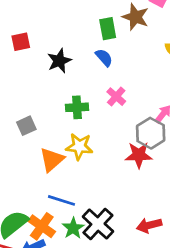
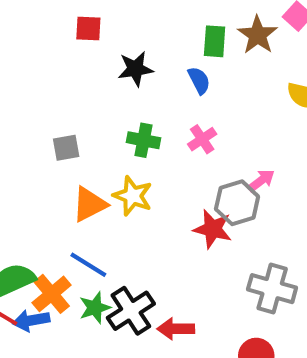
red arrow: (149, 225) -> (176, 329), moved

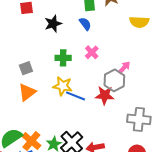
orange triangle: (90, 204) -> (27, 92), moved
blue line: (88, 265) -> (76, 96), moved

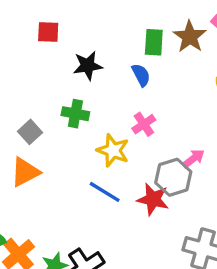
green cross: (63, 58) -> (75, 114), moved
gray square: (26, 68) -> (30, 132), turned -32
yellow star: (63, 86) -> (113, 150), moved

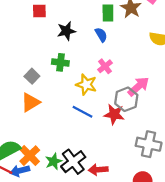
pink arrow: (193, 159) -> (138, 86), size x1.5

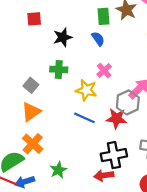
orange cross: (30, 156) -> (33, 144), moved
black cross: (73, 162) -> (114, 155), moved, turned 30

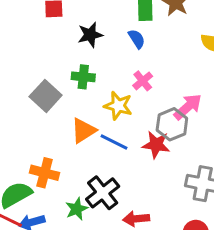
gray square: (31, 85) -> (46, 96), size x1.5
orange triangle: (31, 112) -> (83, 131), moved
orange cross: (33, 144) -> (45, 173), turned -30
black cross: (114, 155) -> (103, 193), moved, turned -30

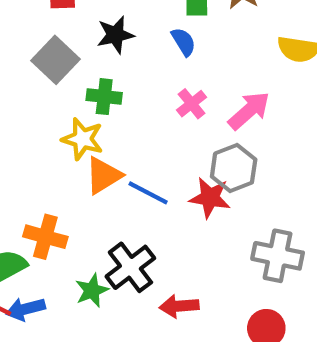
gray square: (46, 96) -> (55, 60), moved
yellow star: (118, 106) -> (82, 139), moved
pink arrow: (188, 107) -> (249, 111), moved

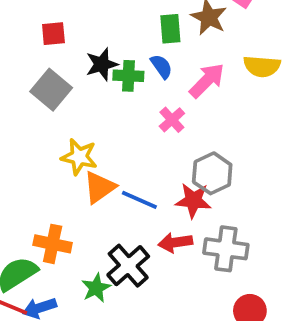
green cross: (104, 97) -> (128, 76), moved
pink arrow: (249, 111) -> (207, 81), moved
gray cross: (278, 256) -> (226, 249), moved
red arrow: (179, 306) -> (175, 242), moved

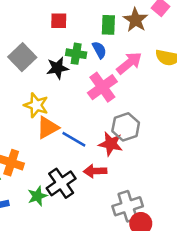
red square: (53, 34) -> (59, 21), moved
black star: (102, 64) -> (57, 68), moved
pink cross: (172, 120) -> (102, 87), size x1.6
gray cross: (226, 249) -> (128, 206), moved, turned -32

